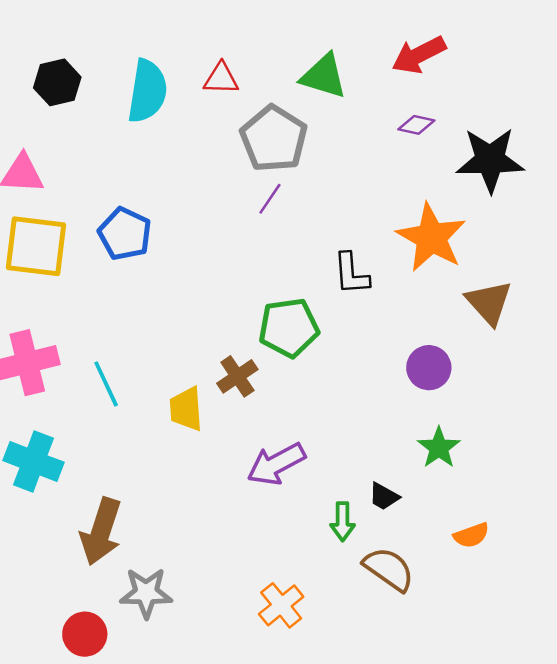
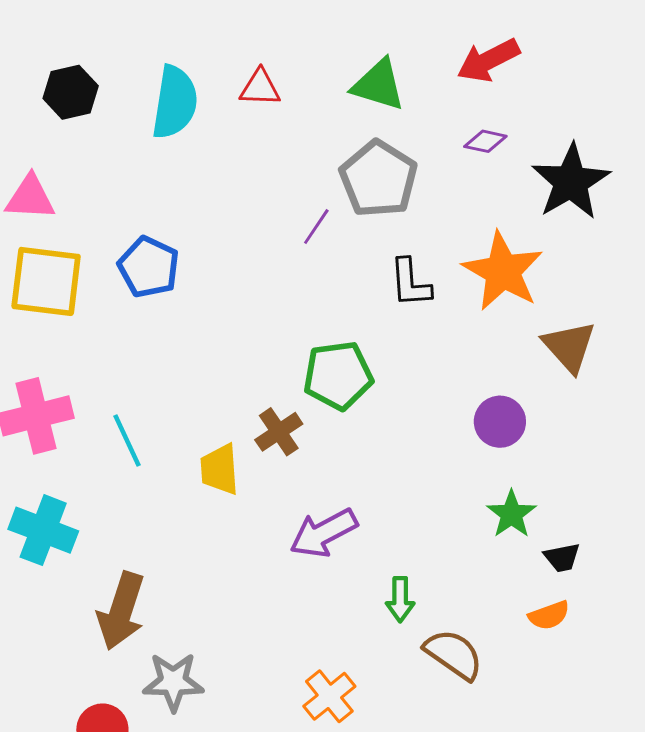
gray pentagon: (274, 139) -> (379, 179), moved
black star: (490, 160) -> (571, 182), turned -30
black L-shape: (351, 274) -> (410, 283), moved
black trapezoid: (384, 497) -> (562, 558), moved, turned -40

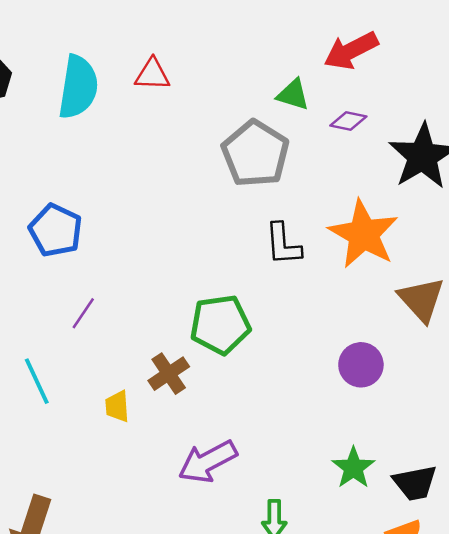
green triangle: (379, 85) -> (293, 95), moved, size x0.7
purple line: (316, 227) -> (83, 313), moved
yellow trapezoid: (220, 469) -> (117, 406), size x0.7
green star: (511, 514) -> (353, 468), moved
black trapezoid: (562, 558) -> (415, 483), size x1.4

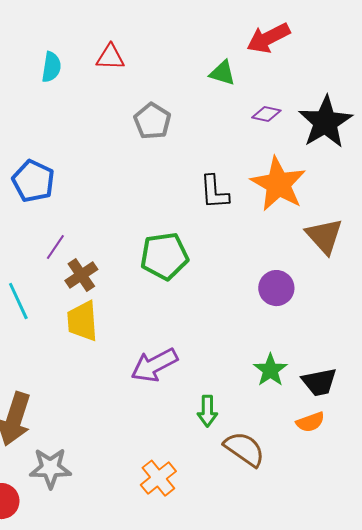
cyan semicircle: (78, 87) -> (51, 67), size x0.6
purple diamond: (348, 121) -> (266, 114), moved
gray pentagon: (255, 154) -> (152, 121), moved, size x0.7
brown cross: (169, 374) -> (81, 275), moved
yellow trapezoid: (117, 406) -> (82, 321), size x1.6

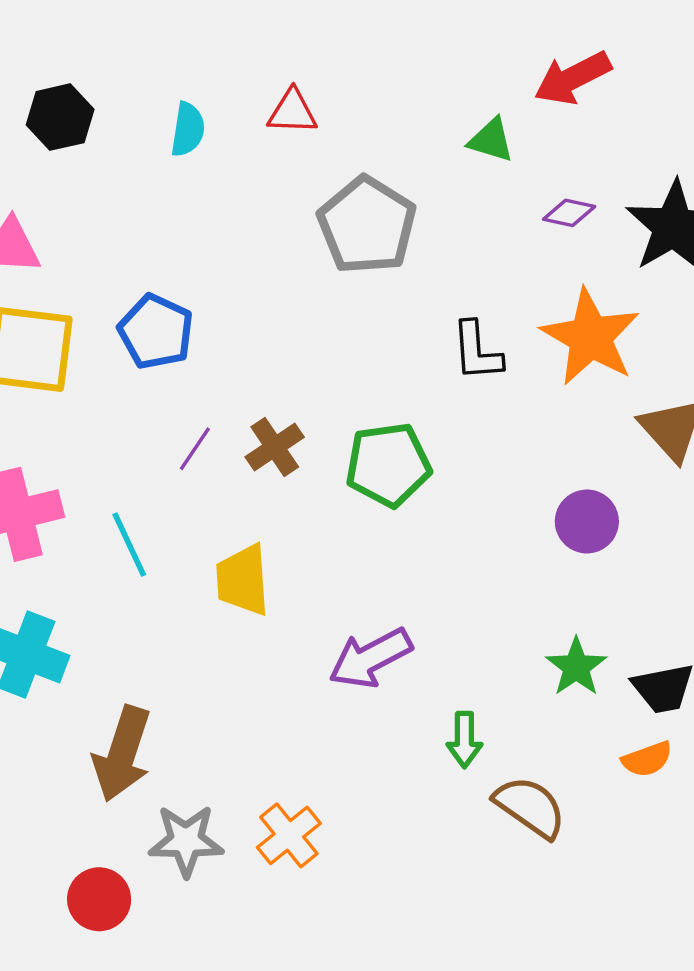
gray pentagon: (152, 121) -> (367, 225), size x1.5
brown cross: (81, 275) -> (275, 447), moved
orange cross: (158, 478) -> (289, 835), moved

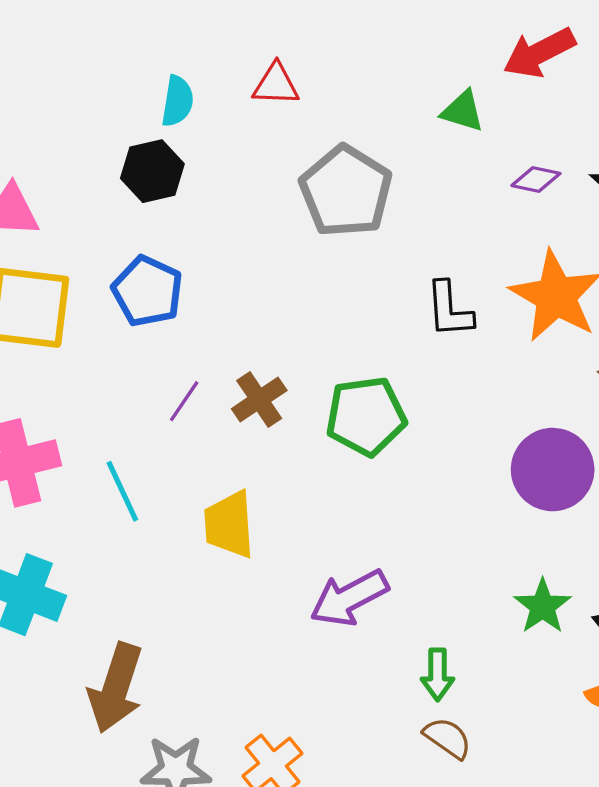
black hexagon: (60, 117) -> (152, 171), moved
purple circle: (587, 521) -> (553, 470), size x1.4
brown semicircle: (530, 807) -> (448, 738), moved, size x0.7

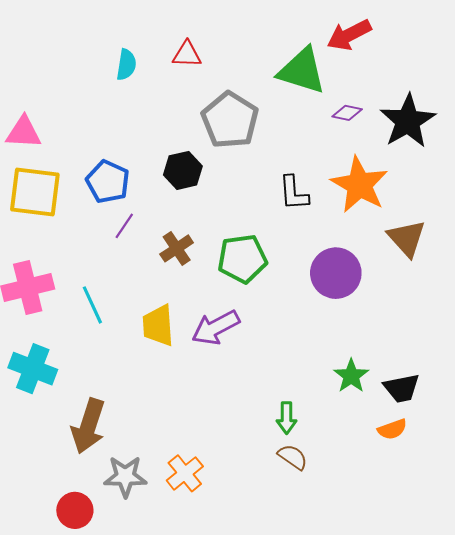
green triangle: (463, 111) -> (302, 71), size x1.8
black hexagon: (152, 171) -> (183, 170), moved
purple line: (184, 401) -> (124, 226), moved
purple circle: (553, 470) -> (336, 273), moved
purple arrow: (349, 598) -> (216, 328), moved

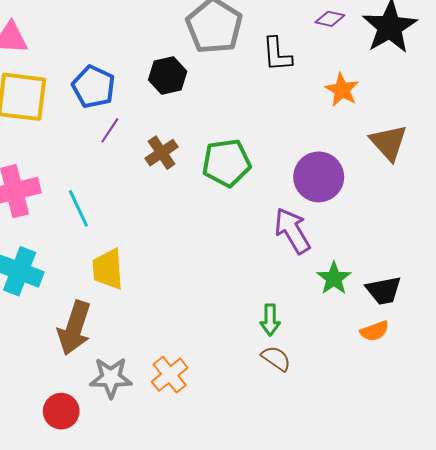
orange star: (359, 185) -> (342, 90), size x0.6
black L-shape: (294, 193) -> (277, 54), moved
yellow trapezoid: (158, 325) -> (108, 269), moved
purple arrow: (216, 328) -> (292, 231), moved, turned 87

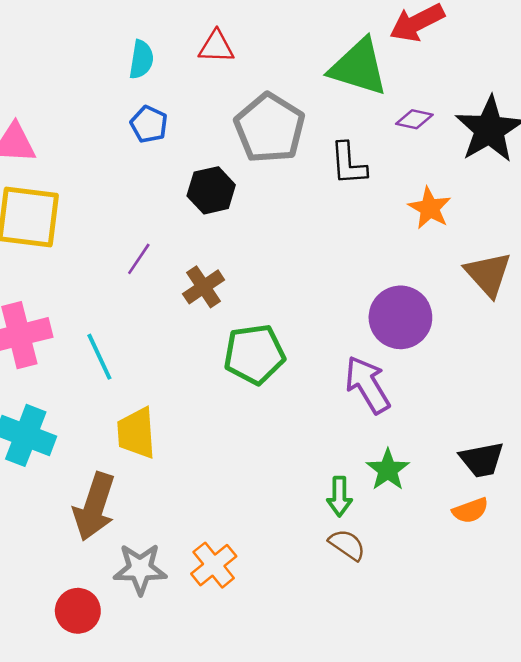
blue pentagon: (94, 87) -> (149, 124), moved, size x0.7
green pentagon: (226, 163) -> (254, 354), moved
green star: (334, 278) -> (388, 470), moved

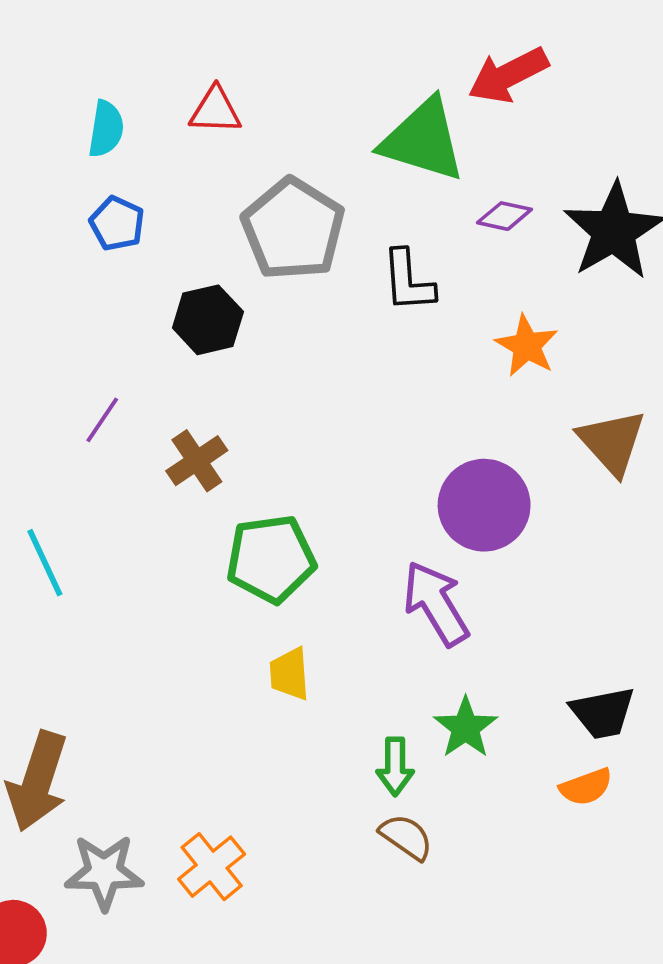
yellow trapezoid: (136, 433) -> (289, 674), moved, size x0.7

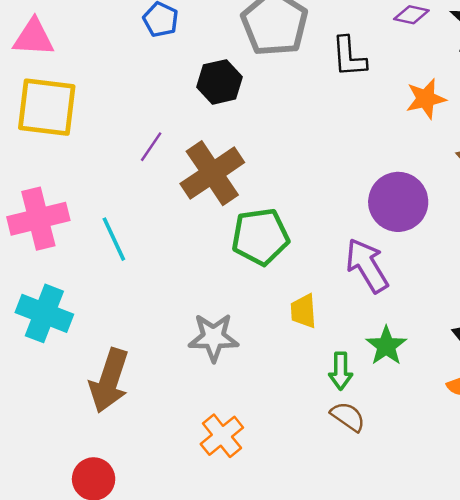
orange star: (527, 346) -> (426, 99), turned 30
brown cross: (197, 461) -> (212, 173), size x1.6
yellow trapezoid: (289, 674) -> (303, 311), moved
gray star: (104, 872) -> (213, 337), moved

